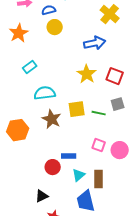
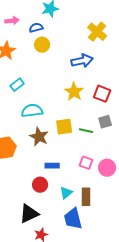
blue rectangle: (69, 156) -> (52, 166), moved
black triangle: (42, 196) -> (29, 214), size x1.5

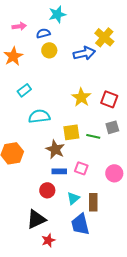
blue arrow: (82, 61) -> (84, 53), moved
brown star: (39, 137) -> (55, 149), moved
pink square: (86, 163) -> (81, 168), moved

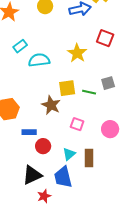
red square: (109, 99) -> (105, 38), moved
cyan semicircle: (39, 116) -> (39, 60), moved
blue rectangle: (59, 171) -> (29, 132), moved
blue trapezoid: (80, 224) -> (63, 177), moved

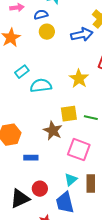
pink square: (77, 124) -> (79, 150), size x1.6
red circle: (43, 146) -> (40, 189), moved
black triangle: (32, 175) -> (20, 199), moved

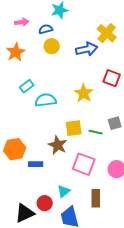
blue rectangle: (31, 158) -> (36, 164), moved
cyan triangle: (71, 180) -> (64, 191), moved

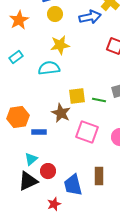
cyan rectangle: (27, 86) -> (16, 57), moved
yellow star: (84, 93) -> (60, 45), moved, turned 30
cyan triangle: (64, 191) -> (31, 159), moved
brown rectangle: (96, 198) -> (99, 176), moved

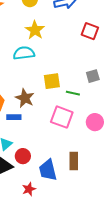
yellow star: (60, 45) -> (35, 30), turned -30
green line: (99, 100) -> (73, 93), moved
brown star: (61, 113) -> (25, 98), moved

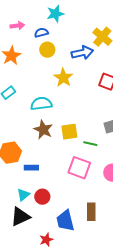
yellow star: (35, 30) -> (63, 78), moved
brown star: (25, 98) -> (43, 130), moved
red circle: (23, 156) -> (42, 197), moved

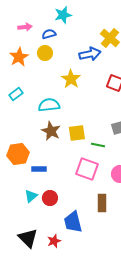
yellow circle: (47, 50) -> (45, 53), moved
brown rectangle: (91, 212) -> (102, 203), moved
black triangle: (20, 217) -> (28, 238), moved, turned -50

